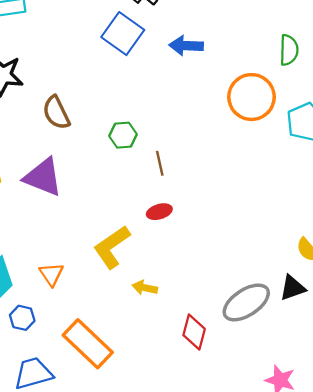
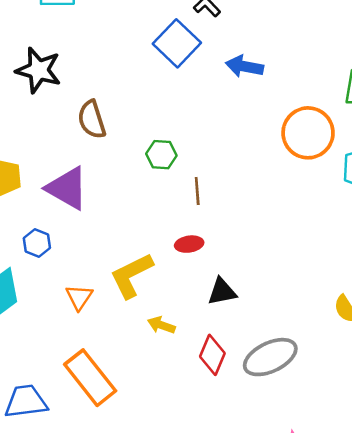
orange triangle: (51, 274) -> (79, 297), moved
black triangle: (293, 288) -> (222, 292), moved
blue hexagon: (22, 318) -> (37, 243), moved
red diamond: (194, 332) -> (212, 355), moved

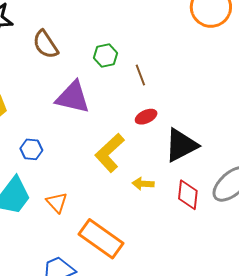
purple triangle: (67, 188) -> (73, 97), moved
black triangle: (222, 292) -> (181, 145), size x1.5
orange triangle: (79, 297) -> (57, 202), moved

